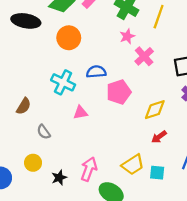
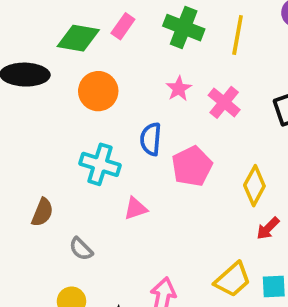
pink star: (127, 36) -> (179, 89), moved
blue semicircle: (96, 72) -> (151, 139), turned -72
yellow diamond: (155, 110) -> (254, 186), turned -35

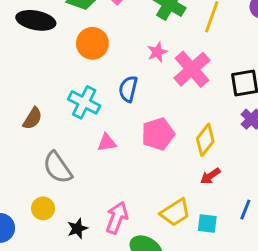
pink cross: (224, 102) -> (192, 69), size x1.4
pink pentagon: (192, 166) -> (158, 134), moved
brown semicircle: (42, 212) -> (32, 118), moved
gray semicircle: (81, 249) -> (58, 168), size x1.6

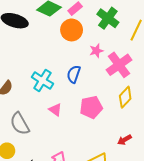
orange circle: (92, 43) -> (72, 30), moved
yellow diamond: (205, 140) -> (125, 97), moved
pink triangle: (107, 143) -> (55, 110), turned 40

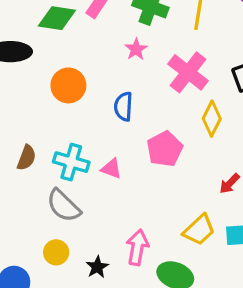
orange circle: (72, 30) -> (68, 85), moved
pink star: (96, 51) -> (136, 49), moved
cyan cross: (42, 80) -> (71, 162), moved

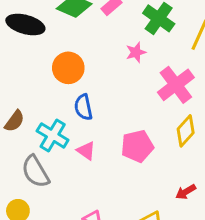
blue semicircle: (123, 107) -> (83, 107), moved, turned -30

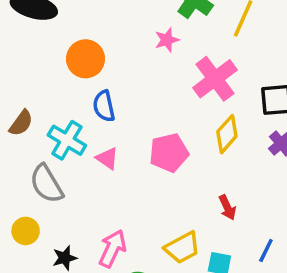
red arrow: (186, 192) -> (227, 207), turned -84

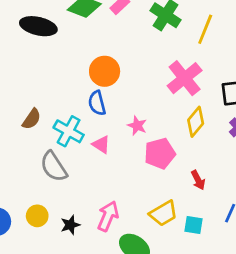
pink star: (167, 40) -> (137, 126), moved, turned -30
orange circle: (86, 59) -> (105, 71), moved
pink pentagon: (169, 153) -> (160, 153), moved
yellow circle: (26, 231) -> (37, 216), moved

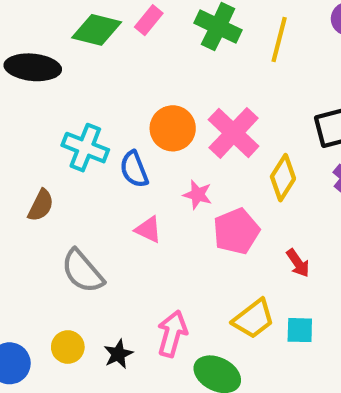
orange circle: (105, 71) -> (173, 128), moved
pink cross: (185, 78) -> (234, 133), moved
cyan cross: (69, 131) -> (85, 148), moved

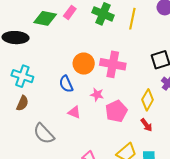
pink cross: (234, 133) -> (113, 64), turned -30
cyan cross: (85, 148) -> (22, 76), moved
yellow diamond: (283, 178) -> (148, 100), moved

